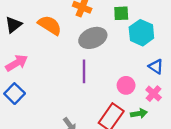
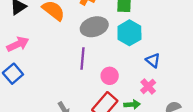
cyan hexagon: (141, 33) -> (129, 33), moved
pink circle: (126, 85) -> (110, 76), moved

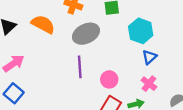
cyan hexagon: (129, 33) -> (141, 31), moved
blue triangle: (153, 60) -> (149, 57), turned 49

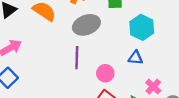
blue triangle: (149, 57) -> (135, 58), moved, turned 42
pink cross: (149, 84) -> (153, 87), moved

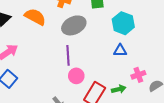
pink circle: (105, 73) -> (76, 76), moved
pink cross: (153, 87) -> (138, 75), turned 32

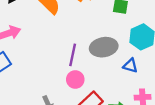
gray ellipse: (74, 25) -> (104, 47), moved

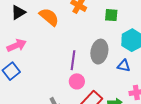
gray ellipse: (104, 47) -> (99, 52), turned -65

